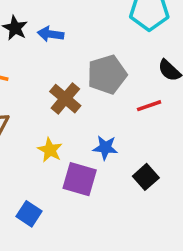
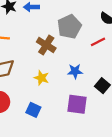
purple square: (80, 179) -> (77, 104), moved
blue square: (29, 214) -> (33, 110), moved

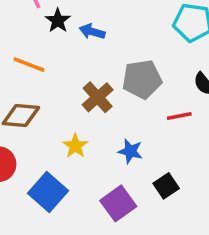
purple square: (77, 104) -> (118, 203), turned 30
blue square: (33, 110) -> (48, 192), size x1.5

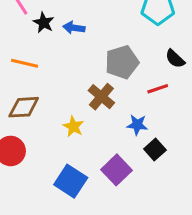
brown cross: (98, 97) -> (101, 97), moved
blue star: (130, 151) -> (137, 125), moved
blue square: (48, 192) -> (71, 181), moved

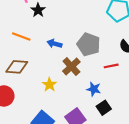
blue arrow: (74, 28) -> (54, 44), moved
gray pentagon: (122, 62) -> (89, 44), turned 30

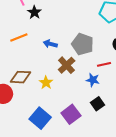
orange line: (21, 37) -> (19, 38), turned -42
brown diamond: (17, 67) -> (20, 77), moved
blue star: (94, 89) -> (93, 80), moved

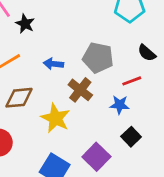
brown diamond: (20, 77) -> (19, 98), moved
yellow star: (46, 83) -> (56, 118), size x1.5

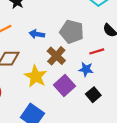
purple square: (96, 157) -> (64, 86), moved

